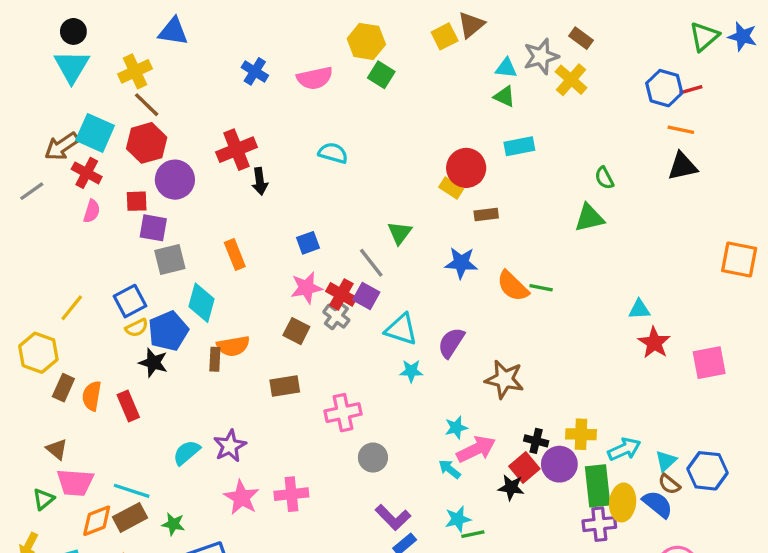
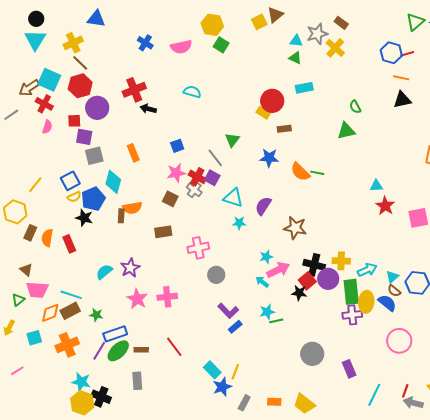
black arrow: (260, 181) -> (148, 109), turned 112
black cross: (536, 441) -> (314, 265), size x1.5

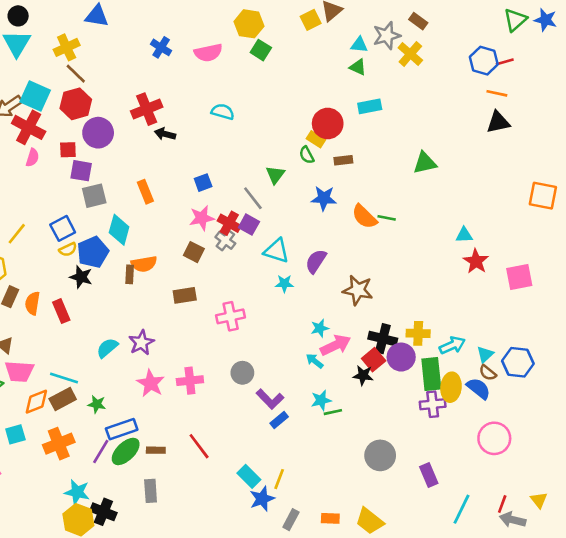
red cross: (44, 104) -> (29, 127), size x1.4
green semicircle: (355, 107) -> (307, 155), moved
gray circle: (216, 275) -> (242, 373), moved

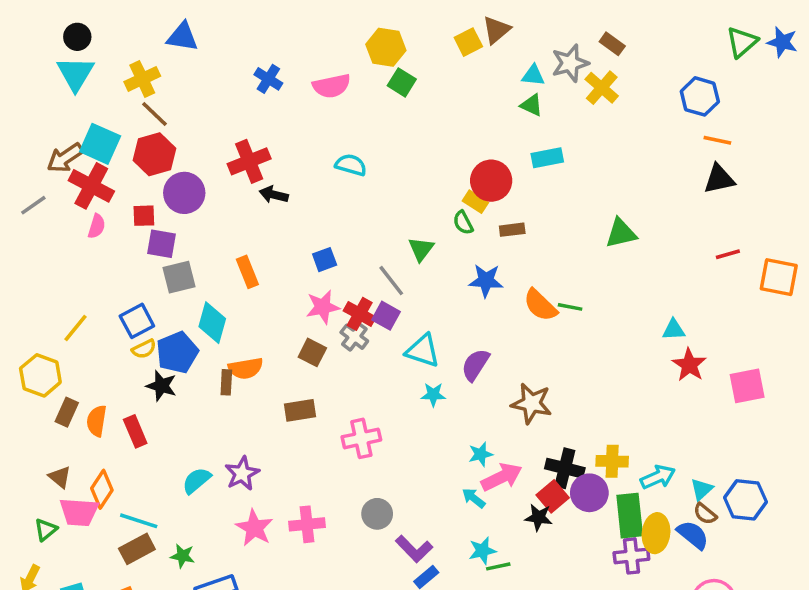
red line: (505, 62) -> (728, 254), moved
orange diamond: (36, 402) -> (102, 489), moved, turned -36

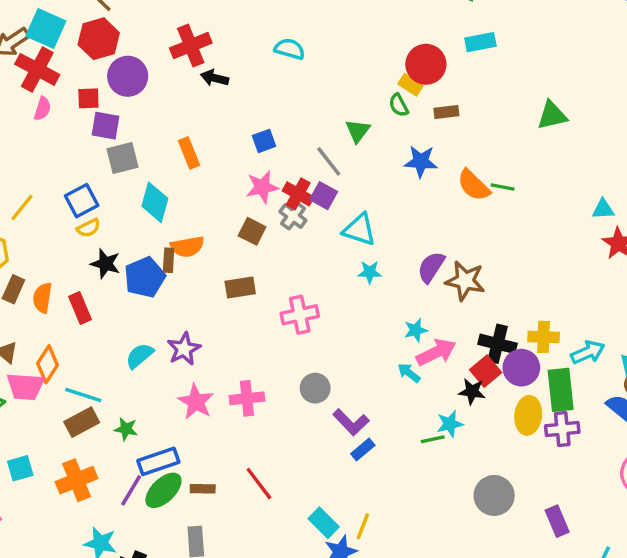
blue pentagon: (177, 352) -> (145, 277), moved
purple semicircle: (475, 365) -> (431, 267), moved
yellow ellipse: (656, 533) -> (528, 415), moved
cyan star: (482, 551) -> (450, 424), moved

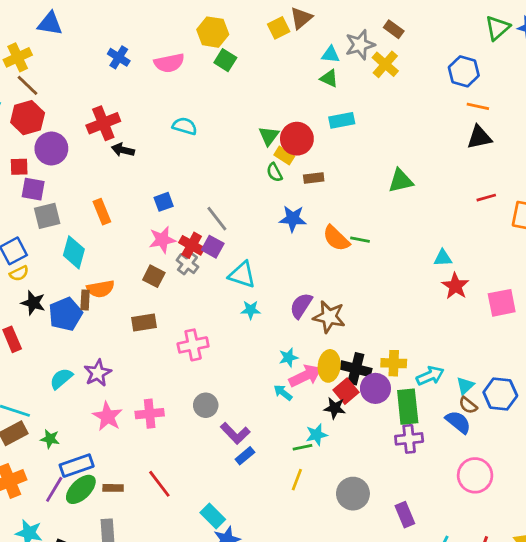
green triangle: (358, 131) -> (269, 136), moved
yellow ellipse: (528, 415) -> (329, 366), moved
yellow line: (363, 526) -> (297, 480), moved

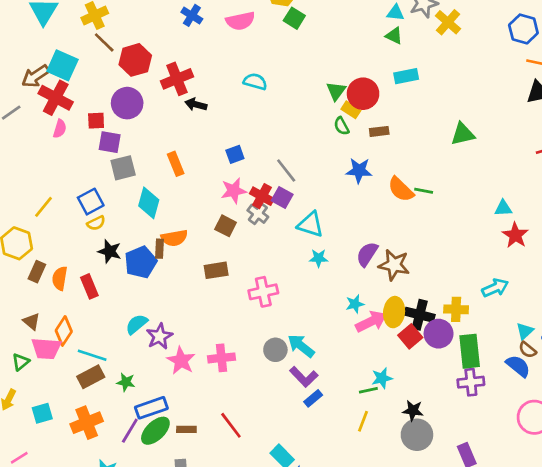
red hexagon: (28, 118) -> (135, 60), moved
purple star: (98, 373) -> (159, 336), moved
cyan arrow: (430, 376) -> (495, 288), moved
cyan arrow: (283, 393) -> (301, 346), moved, size x1.5
black star: (335, 408) -> (413, 410), moved

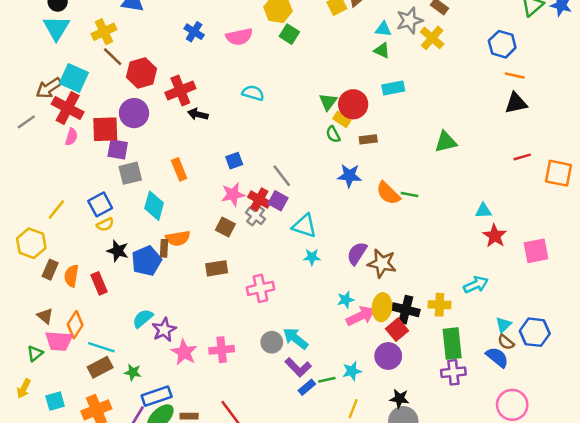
red square: (96, 121) -> (105, 129), size x1.6
purple circle: (439, 334) -> (388, 356), moved
cyan star: (382, 378) -> (352, 371), moved
green line: (368, 390) -> (327, 380), moved

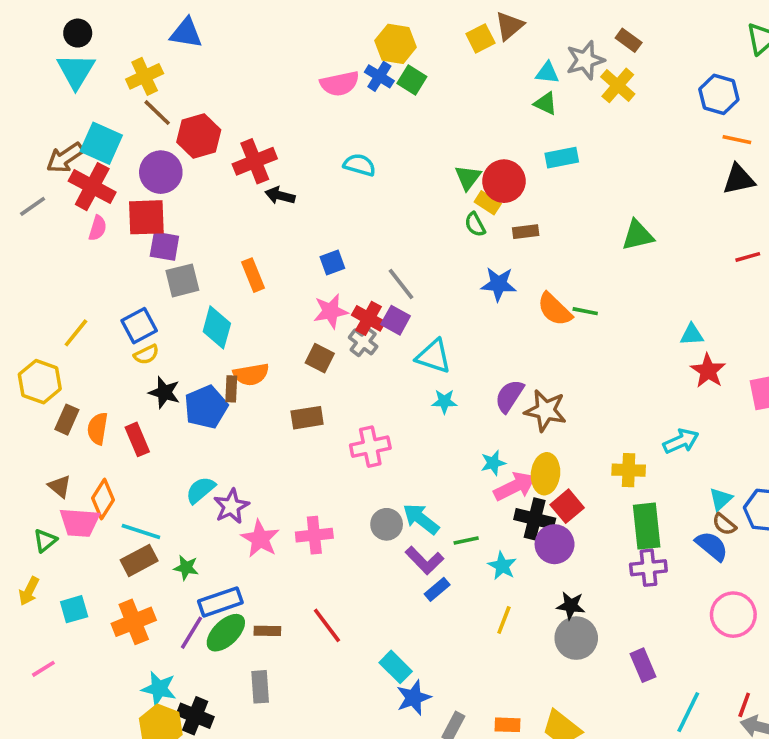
blue cross: (194, 32) -> (379, 76), moved
purple circle: (134, 113) -> (161, 172), moved
black cross: (406, 310) -> (535, 519), moved
cyan star: (352, 371) -> (502, 566), turned -30
green line: (327, 380) -> (466, 541), moved

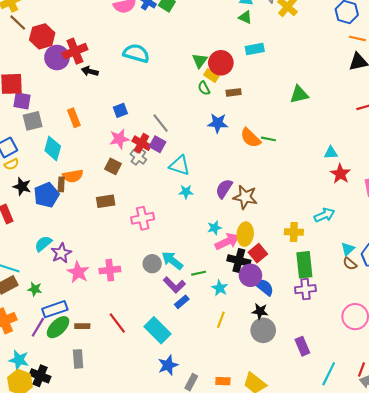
cyan semicircle: (359, 165) -> (136, 53), size x1.4
purple circle: (161, 172) -> (57, 58), moved
blue semicircle: (712, 546) -> (264, 287), moved
cyan rectangle: (396, 667) -> (157, 330), moved, size x1.4

